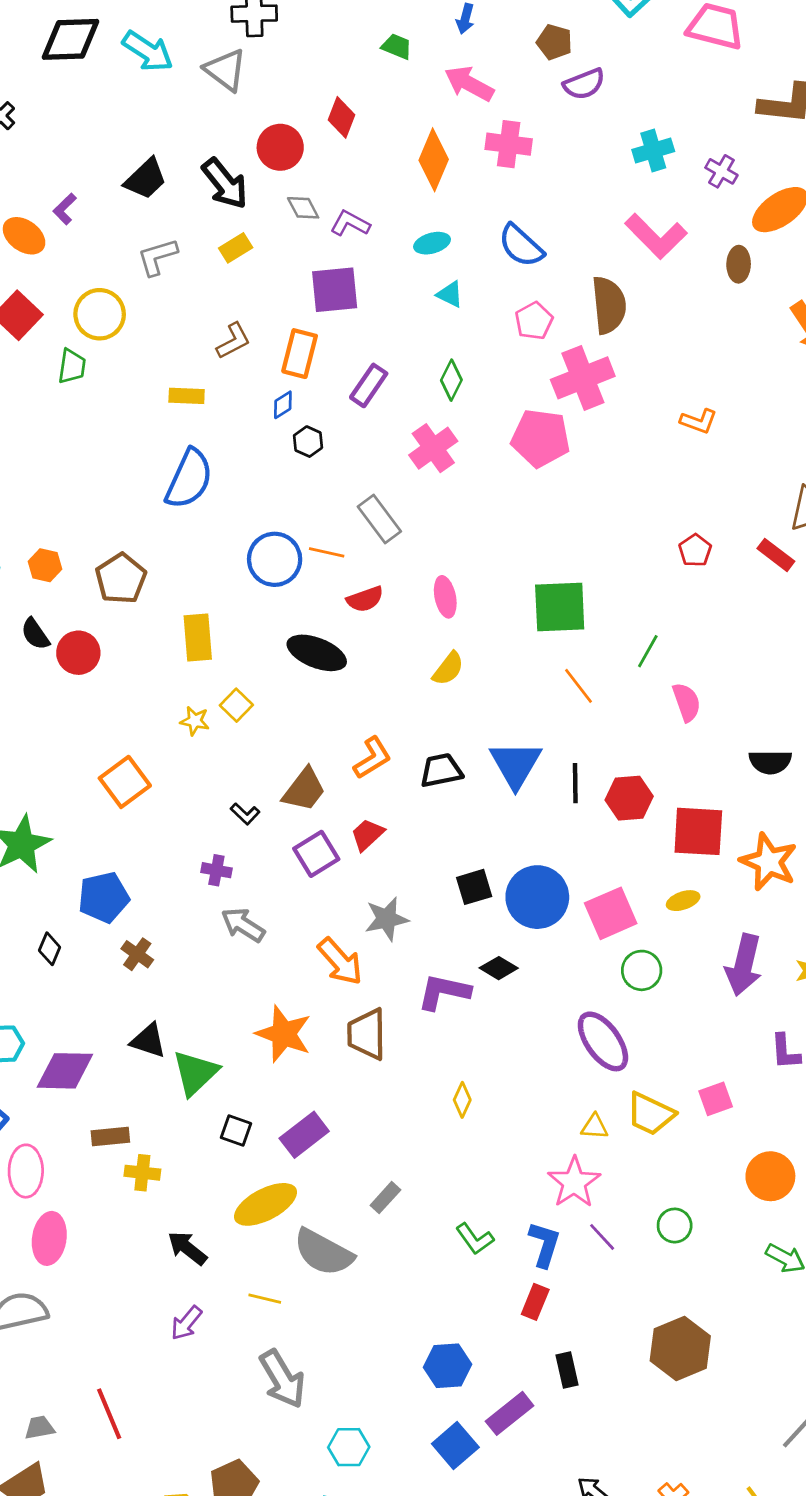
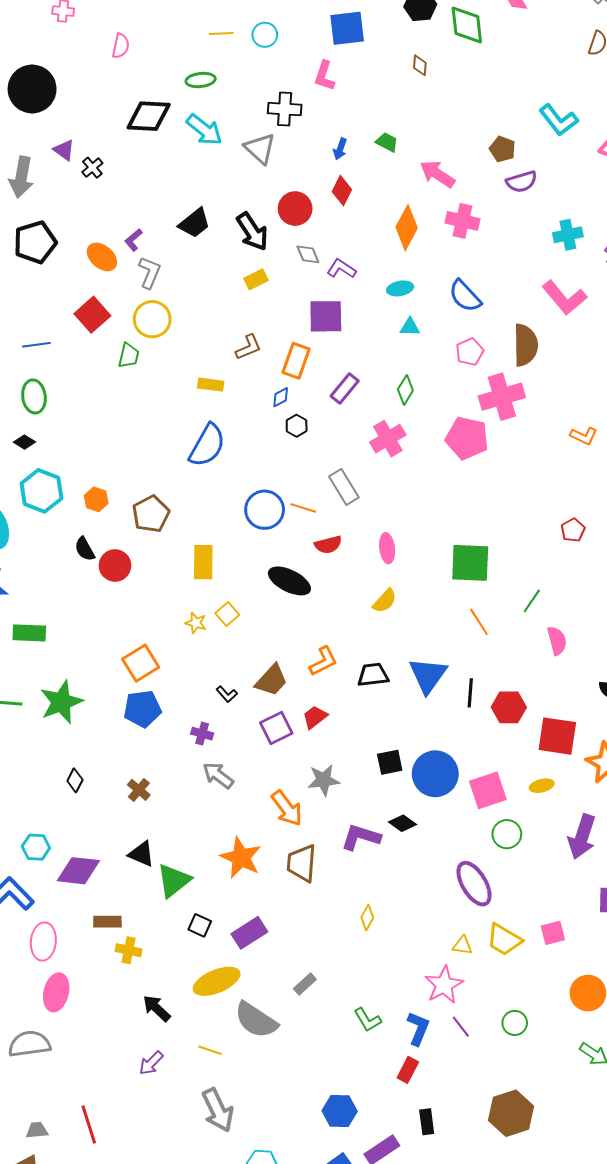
blue arrow: (465, 19) -> (340, 149), moved
gray L-shape: (157, 257) -> (150, 272), moved, turned 124
cyan triangle: (450, 294) -> (410, 327), turned -30
blue pentagon: (104, 897) -> (142, 709), moved

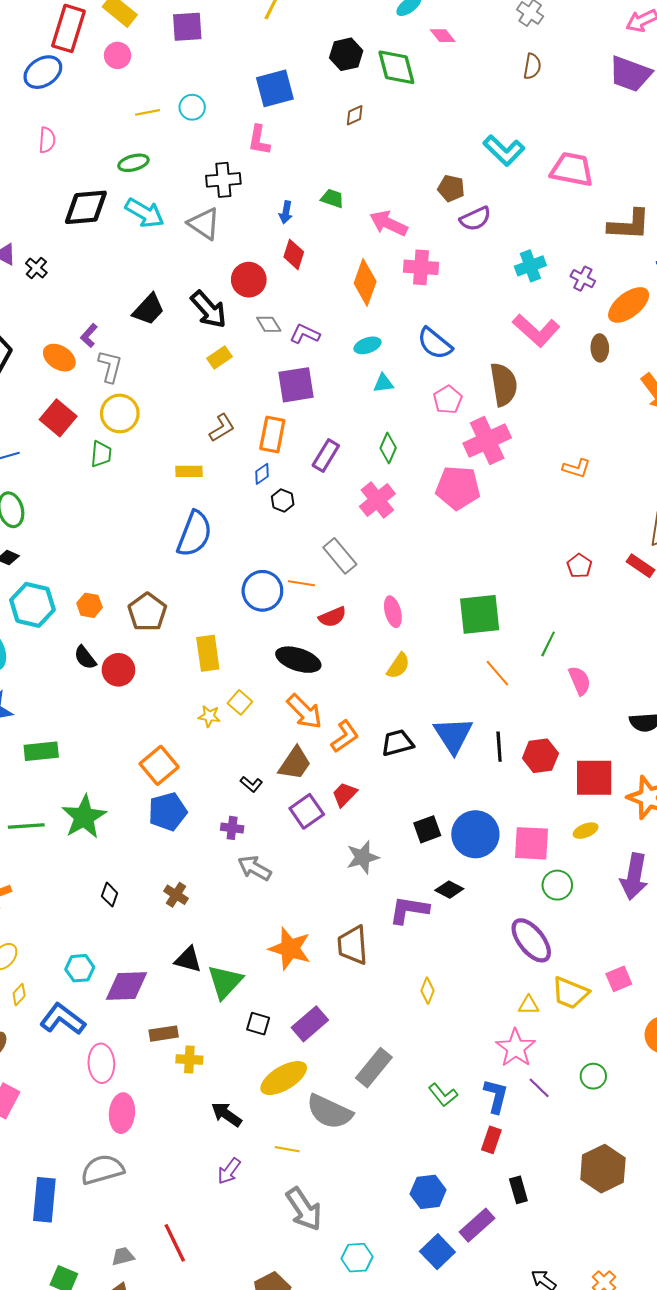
brown diamond: (420, 65) -> (355, 115), turned 70
pink square: (488, 790) -> (531, 843), turned 30
orange arrow: (287, 808) -> (304, 711), moved
gray rectangle: (305, 984) -> (374, 1068), size x1.6

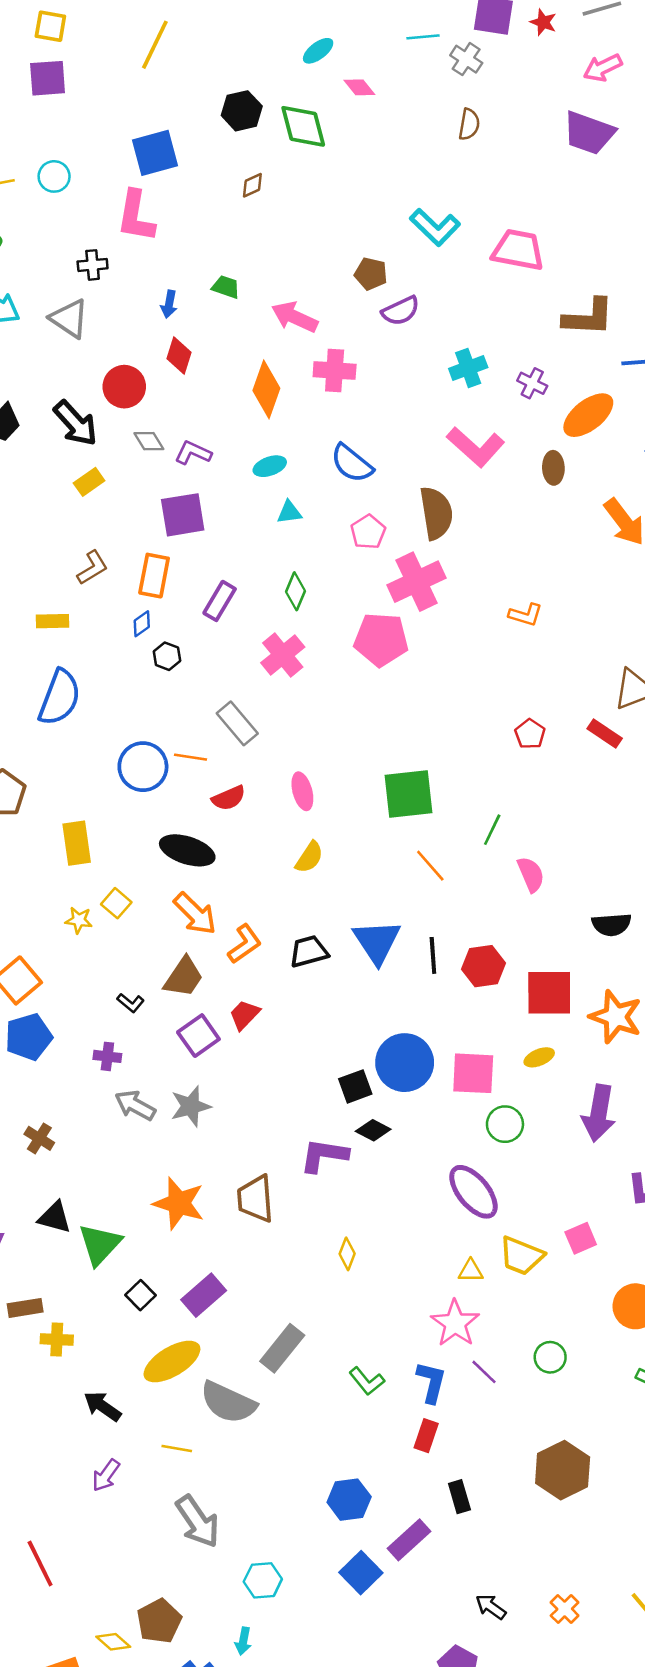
pink L-shape: (259, 140) -> (136, 216), size x1.4
black cross: (223, 180) -> (93, 265), size x0.7
black square: (427, 829) -> (355, 1086), moved
gray star: (363, 857) -> (191, 1106), moved
black square: (258, 1024) -> (141, 1295), turned 30

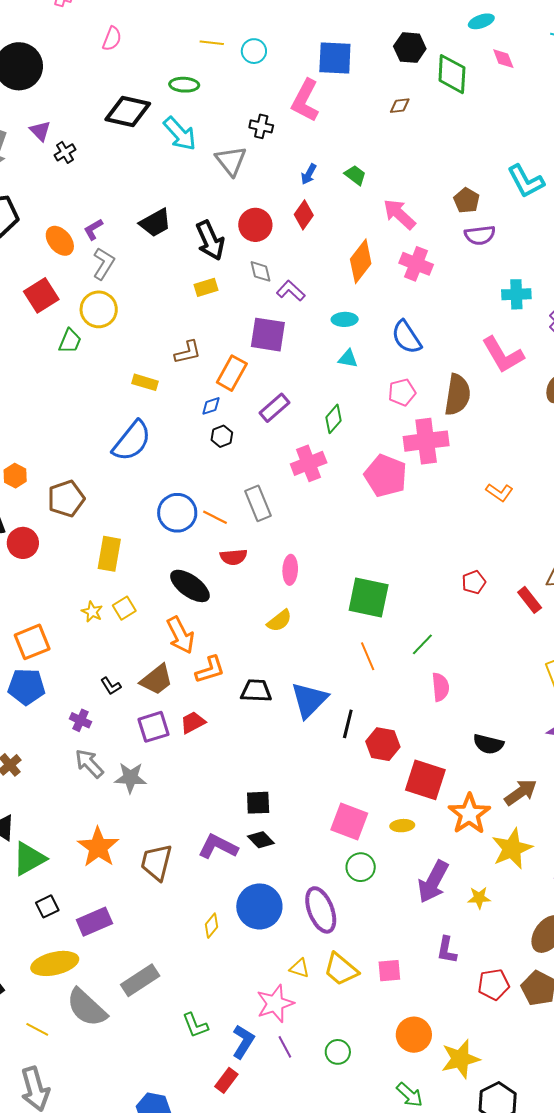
blue circle: (405, 1063) -> (259, 906), moved

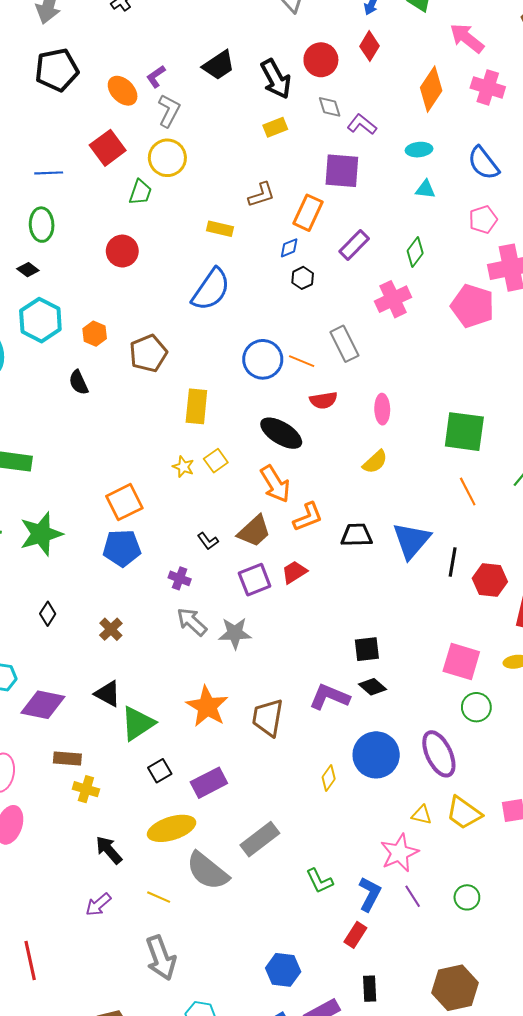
red circle: (23, 543) -> (122, 251), moved

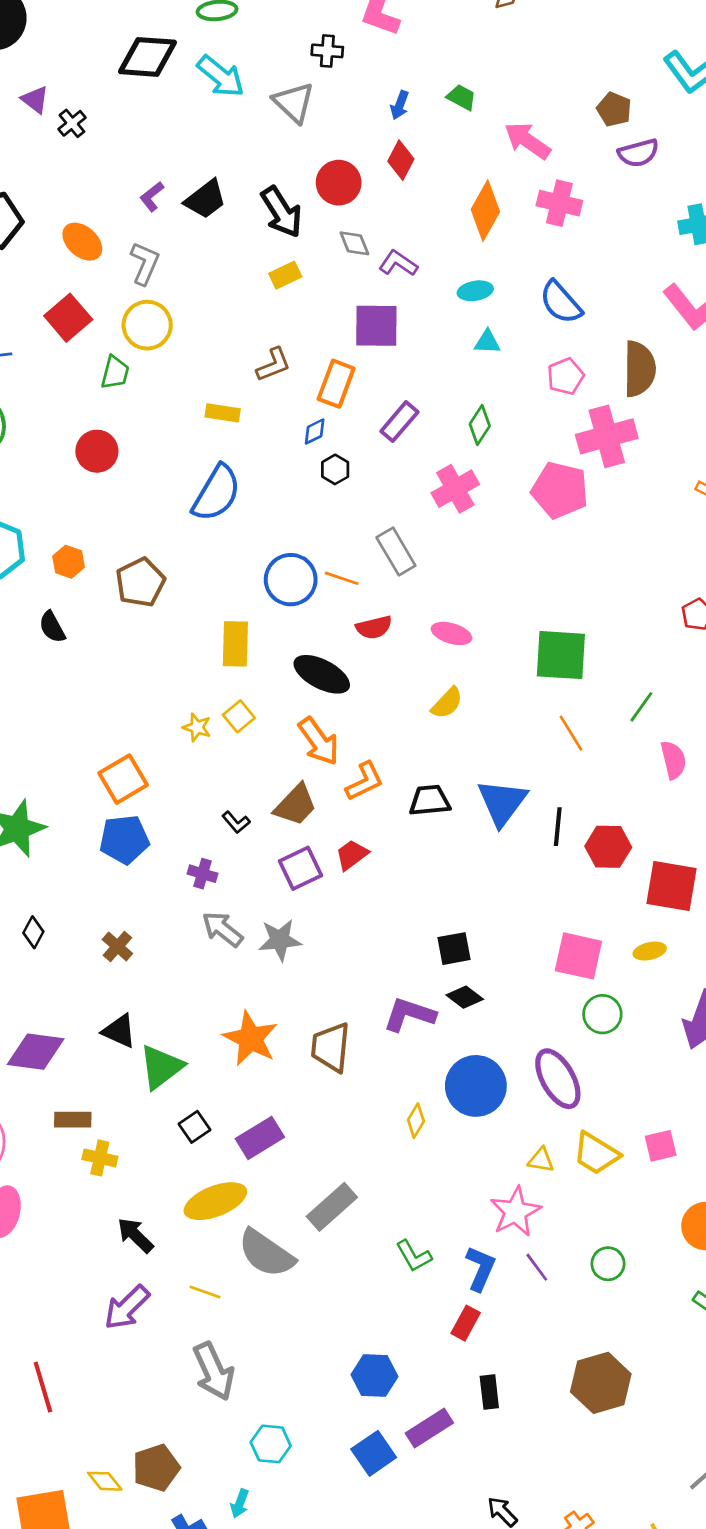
purple L-shape: (156, 76) -> (152, 197), moved
yellow rectangle: (196, 406) -> (235, 644), moved
pink ellipse: (382, 409) -> (451, 633), turned -68
purple arrow: (98, 904) -> (127, 1307), size x1.4

